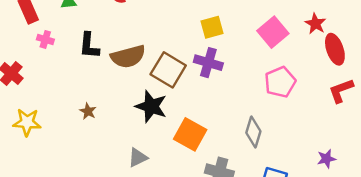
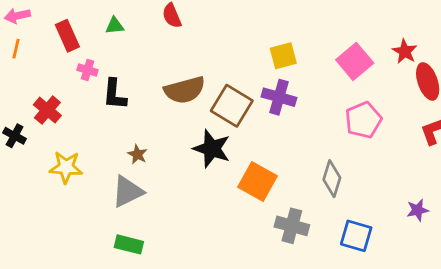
black L-shape: (89, 46) -> (115, 94), moved
gray triangle: (138, 158) -> (127, 192), moved, size x1.4

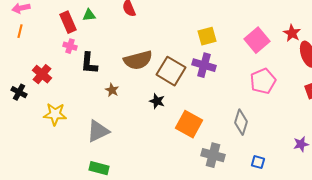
red rectangle: (67, 36) -> (68, 22), moved
black star: (212, 149) -> (157, 101), size x0.6
brown star: (137, 154) -> (112, 90), moved
blue square: (356, 236) -> (258, 162), size x0.6

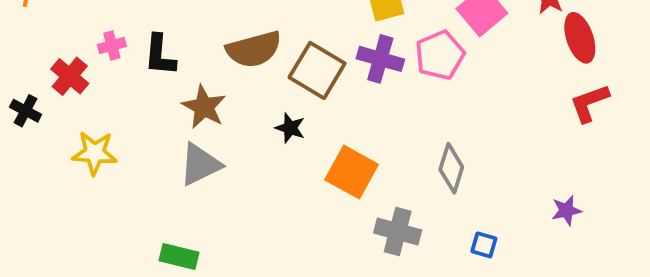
pink cross: (70, 46) -> (112, 46), moved, turned -32
pink pentagon: (263, 81) -> (440, 55), moved
brown star: (112, 90) -> (204, 107), size x1.6
gray triangle: (98, 131) -> (200, 164), moved

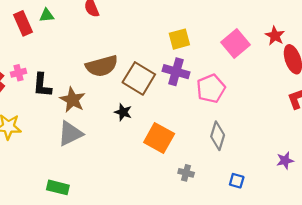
pink cross: (112, 46) -> (19, 73), moved
black L-shape: (160, 55) -> (42, 85), moved
pink pentagon: (440, 55) -> (211, 89), moved
gray cross: (398, 232) -> (186, 173), size x0.6

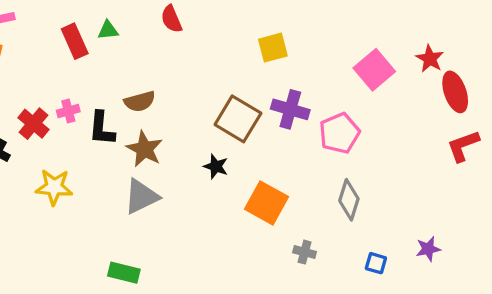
yellow square: (179, 39) -> (273, 48), moved
brown semicircle: (102, 66) -> (140, 101), moved, size x0.7
purple star: (285, 160) -> (428, 249), moved

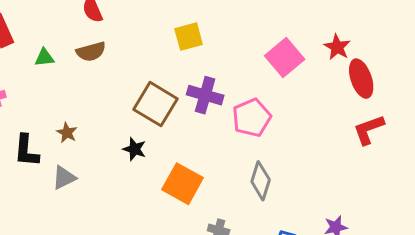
green triangle: (108, 30) -> (44, 58), moved
brown semicircle: (140, 101) -> (91, 52), moved
black L-shape: (102, 128) -> (26, 151), moved
brown star: (144, 149) -> (67, 133), size x0.6
gray triangle: (141, 197) -> (64, 178), size x0.7

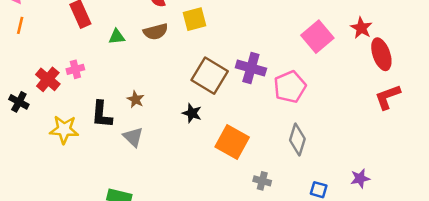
yellow square: (189, 37) -> (195, 19), moved
gray triangle: (64, 178) -> (133, 137), turned -50

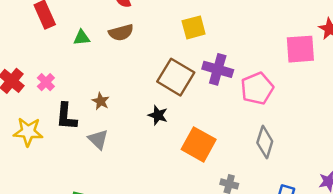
yellow square: (195, 19) -> (194, 27), moved
pink square: (317, 37) -> (300, 49), moved, turned 36
pink cross: (75, 69) -> (46, 82), moved, turned -30

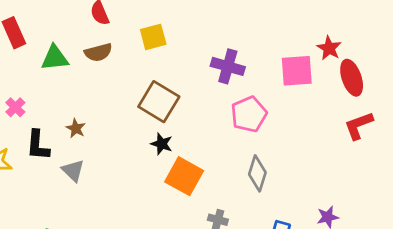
yellow square: (194, 27) -> (153, 37), moved
green triangle: (82, 38) -> (55, 58), size x1.5
purple cross: (218, 69) -> (228, 66), moved
black star: (158, 115) -> (162, 144), moved

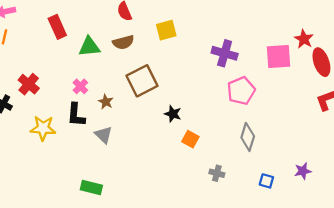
brown square: (159, 102) -> (142, 81), moved, turned 32
pink cross: (15, 107) -> (80, 86), moved
orange square: (184, 176) -> (190, 139), size x0.6

